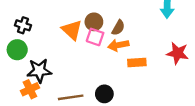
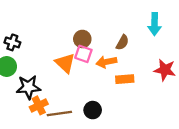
brown semicircle: (118, 28) -> (122, 42), moved
orange triangle: (72, 30) -> (65, 63), moved
orange cross: (30, 89) -> (39, 105), moved

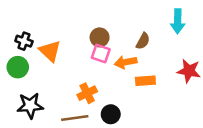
orange triangle: (65, 63) -> (50, 51), moved
black star: (28, 87) -> (30, 106), moved
orange cross: (39, 105) -> (87, 93), moved

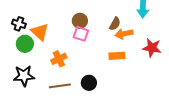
orange arrow: (126, 62) -> (124, 34), moved
green circle: (18, 67) -> (25, 44), moved
orange cross: (87, 93) -> (59, 59), moved

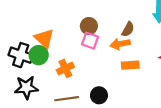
black cross: (19, 24) -> (21, 55), moved, size x1.5
orange arrow: (124, 34) -> (120, 44), moved
green circle: (25, 44) -> (39, 55), moved

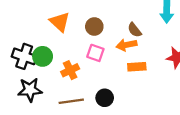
brown semicircle: (128, 29) -> (135, 30), turned 112
orange triangle: (44, 38) -> (60, 22), moved
pink square: (90, 41) -> (95, 53), moved

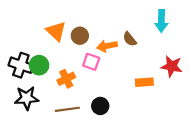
brown circle: (94, 26) -> (80, 36), moved
orange arrow: (127, 45) -> (107, 46), moved
orange rectangle: (137, 67) -> (144, 82), moved

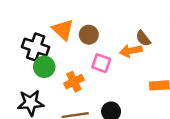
orange arrow: (107, 46) -> (131, 51), moved
black cross: (21, 65) -> (36, 47), moved

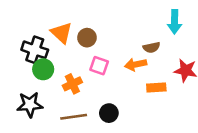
brown semicircle: (143, 38) -> (151, 47), moved, turned -63
orange arrow: (131, 51) -> (136, 64), moved

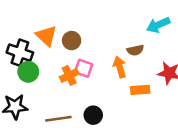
cyan arrow: (175, 22) -> (158, 25), turned 65
orange arrow: (136, 64) -> (120, 67), turned 85
orange cross: (72, 84) -> (69, 75), moved

